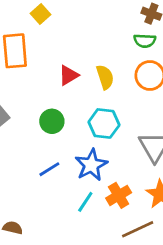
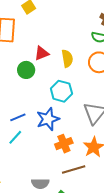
green circle: (52, 121) -> (26, 70), moved
cyan line: (85, 202) -> (15, 137), moved

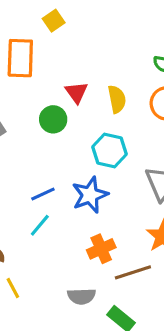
red triangle: (42, 53) -> (77, 92), turned -42
orange cross: (64, 144) -> (101, 249), moved

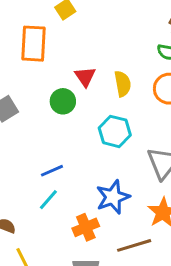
blue star: (90, 195) -> (113, 197), moved
orange cross: (101, 249) -> (86, 227), moved

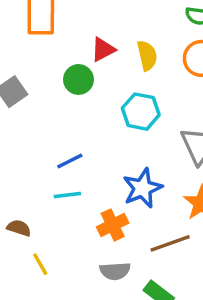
red triangle: (85, 77) -> (103, 49), turned 40
cyan line: (48, 200) -> (67, 195), turned 45

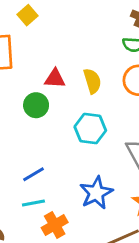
red triangle: (103, 49) -> (55, 78), turned 35
orange cross: (113, 225) -> (55, 225), moved

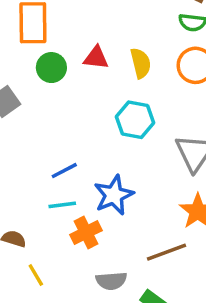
green circle: (36, 105) -> (51, 68), moved
blue star: (96, 193) -> (114, 195), moved

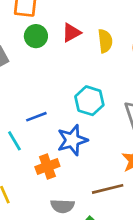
red triangle: (96, 58) -> (71, 33), turned -42
cyan hexagon: (135, 120) -> (89, 101), moved
cyan line: (62, 205) -> (14, 141), moved, turned 60

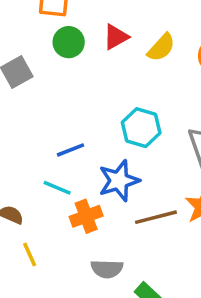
yellow semicircle: (105, 41) -> (161, 47), turned 50
cyan line: (14, 141) -> (57, 188), moved, turned -36
brown line: (108, 189) -> (156, 217), moved

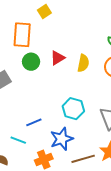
yellow semicircle: (161, 47) -> (83, 63), turned -30
cyan line: (57, 188) -> (18, 140), moved

